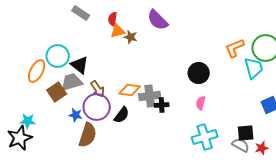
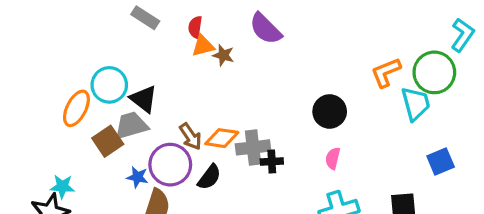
brown arrow: (98, 89) -> (191, 136), moved

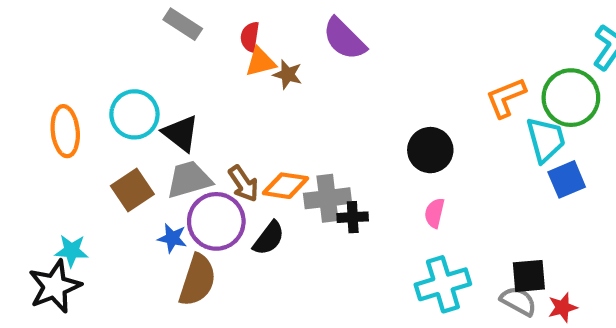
orange ellipse: (76, 108) -> (65, 131), moved, turned -33
gray trapezoid: (131, 126) -> (189, 179), moved
blue square: (441, 161) -> (567, 179), moved

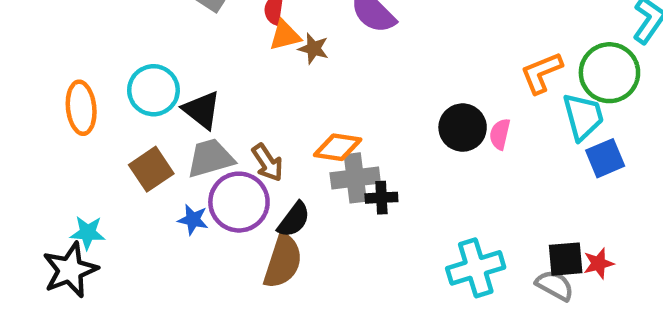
orange diamond: (286, 186) -> (338, 147), moved
pink semicircle: (435, 213) -> (500, 134), moved
brown semicircle: (197, 280) -> (283, 261), moved
red star: (562, 307) -> (599, 263), moved

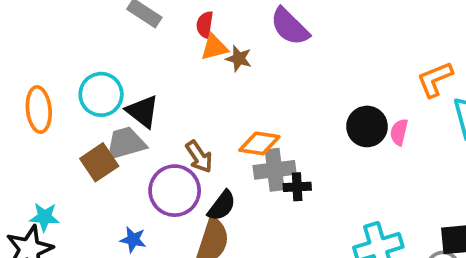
gray trapezoid: (210, 158) -> (126, 143), moved
blue star: (193, 220) -> (133, 240), moved

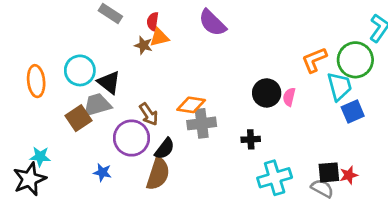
brown star: (239, 59) -> (143, 45), moved
black cross: (297, 187) -> (251, 139), moved

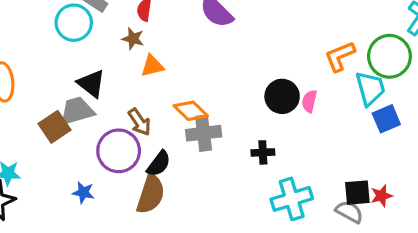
orange triangle: (159, 37) -> (152, 66), moved
cyan circle: (80, 70) -> (74, 23), moved
orange diamond: (191, 105) -> (191, 111), turned 36

